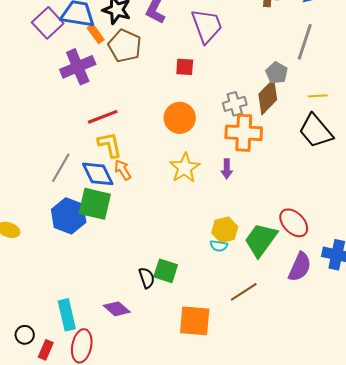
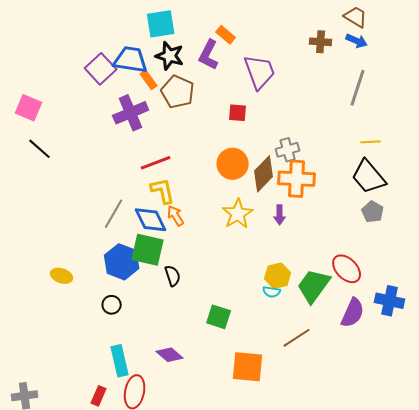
gray pentagon: (277, 73) -> (373, 212), moved
brown diamond: (268, 97) -> (264, 174), moved
black semicircle: (147, 278) -> (173, 276), moved
black circle: (25, 335) -> (112, 305), moved

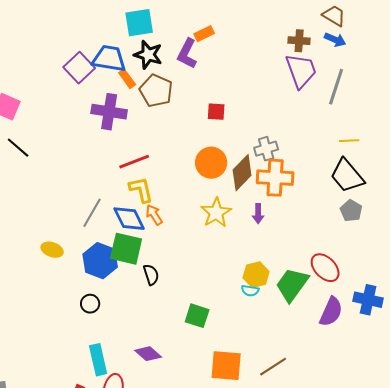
orange rectangle: (226, 35) -> (204, 34), turned -66
purple trapezoid: (260, 72) -> (301, 71), moved
purple cross: (131, 113) -> (109, 112), turned 32
yellow ellipse: (62, 276) -> (52, 250), moved
brown line: (297, 338) -> (273, 367), moved

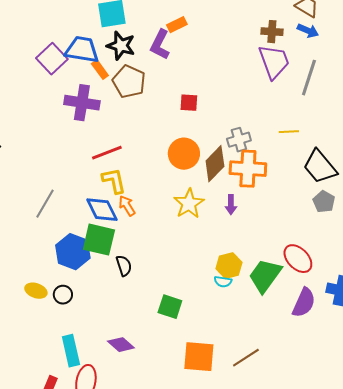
yellow line: (349, 141) -> (289, 132), moved
gray line: (92, 213) -> (45, 204), moved
yellow ellipse: (52, 250) -> (36, 291), moved

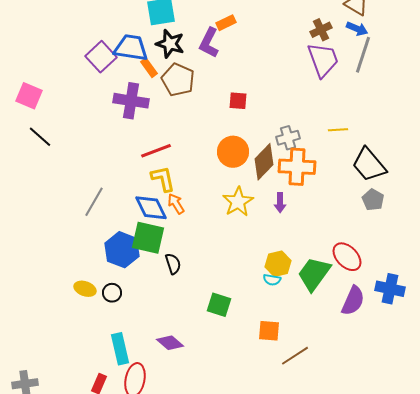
brown cross: (272, 32) -> (321, 30), turned -30
gray line: (309, 78) -> (363, 55), moved
orange square: (199, 357) -> (269, 331), moved, size x0.7

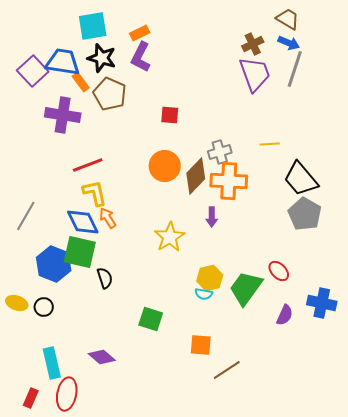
orange rectangle: (226, 23) -> (140, 33), moved
gray pentagon: (373, 200) -> (305, 214), size x1.5
yellow star: (238, 202) -> (170, 237), moved
red ellipse: (347, 257) -> (279, 271), size x0.7
purple semicircle: (353, 301) -> (285, 315), size x0.7

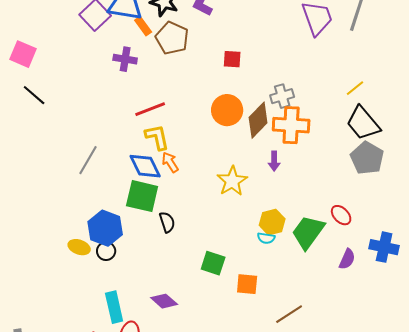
purple cross: (63, 115) -> (125, 59), size x0.7
yellow line: (270, 144) -> (355, 88), moved, turned -36
blue hexagon: (54, 264) -> (105, 228), moved
orange square: (201, 345) -> (247, 284), moved

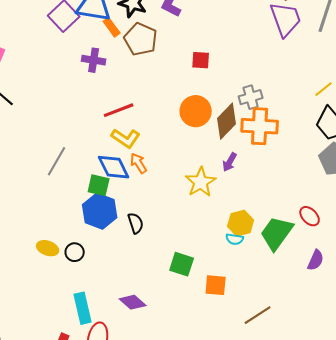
yellow L-shape: (157, 137) -> (126, 138), turned 136
purple arrow: (274, 161) -> (230, 162), moved, turned 30
green square: (142, 196) -> (99, 185), moved, size x0.7
blue hexagon: (105, 228) -> (100, 211), moved

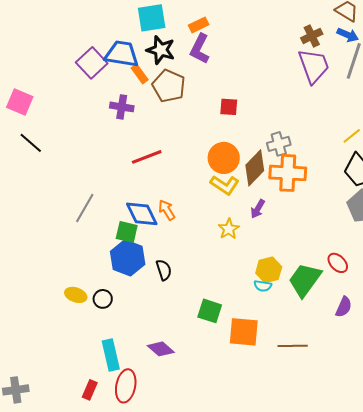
yellow L-shape: (126, 138) -> (225, 185), moved
yellow star: (201, 182) -> (229, 229), size x0.7
orange square: (216, 285) -> (244, 332), size x1.4
brown line: (258, 315) -> (293, 346), moved, turned 32

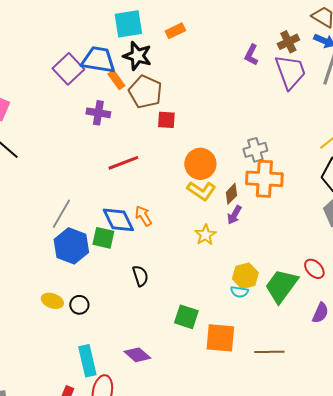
purple L-shape: (200, 49) -> (251, 55), moved, size x0.7
red square: (229, 107) -> (166, 120), moved
brown diamond: (255, 168) -> (231, 194), moved, size x0.6
blue hexagon: (128, 258) -> (71, 246), moved

